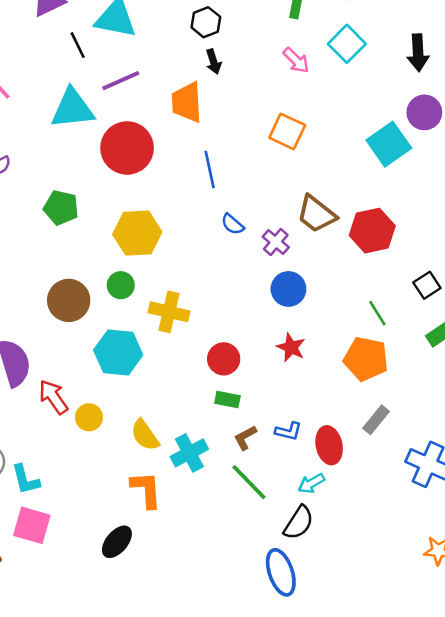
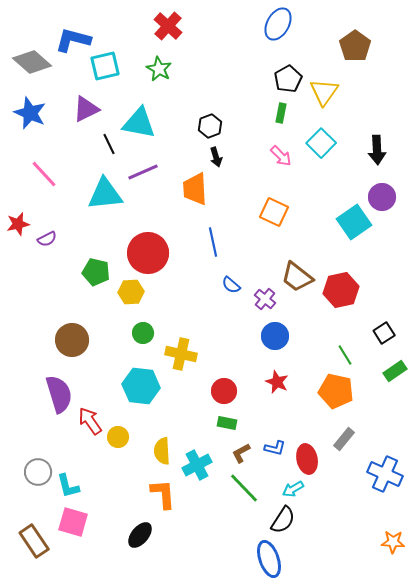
red circle: (127, 148) -> (148, 253), moved
yellow hexagon: (137, 233) -> (131, 292), moved, size x0.7
brown circle: (69, 300) -> (72, 340), moved
yellow semicircle: (145, 435) -> (162, 451), turned 32

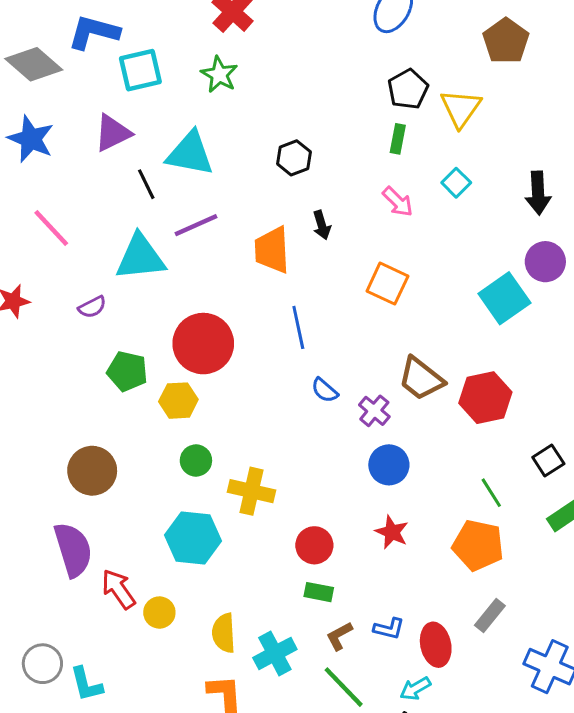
cyan square: (321, 143) -> (456, 183), size x0.7
black arrow: (216, 157) -> (322, 225), moved
purple semicircle: (47, 239) -> (92, 307), moved

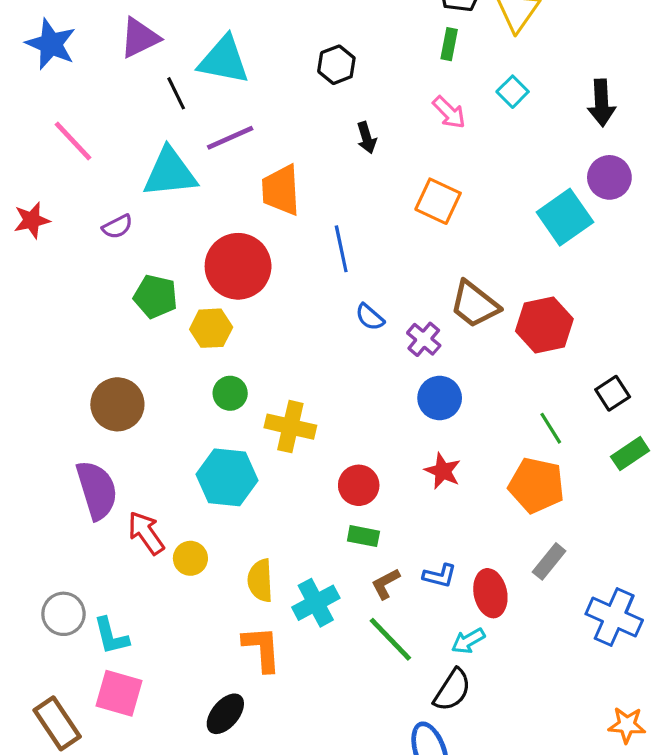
orange trapezoid: (272, 250) -> (281, 190), moved

